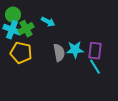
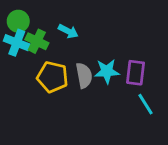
green cross: (26, 29) -> (37, 41), turned -35
yellow pentagon: (21, 53) -> (53, 77), moved
cyan line: (95, 67) -> (145, 104), moved

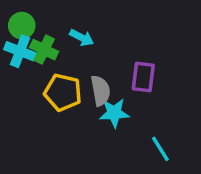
cyan star: (107, 71) -> (114, 113), moved
purple rectangle: (135, 73) -> (143, 77), moved
cyan line: (145, 104) -> (160, 149), moved

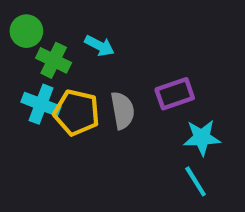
cyan cross: (20, 51) -> (41, 104), moved
purple rectangle: (143, 77) -> (175, 94), turned 64
cyan star: (114, 113) -> (202, 138), moved

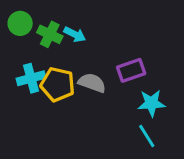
green cross: (54, 60) -> (50, 34), moved
cyan cross: (41, 104) -> (31, 78), turned -36
gray semicircle: (122, 110) -> (92, 83), turned -60

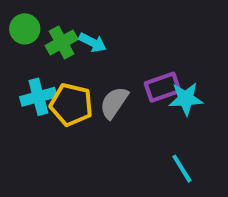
green cross: (50, 34) -> (62, 42), turned 35
gray semicircle: (92, 83) -> (114, 103), turned -76
cyan star: (151, 103) -> (186, 99), moved

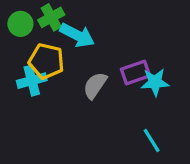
green cross: (62, 42) -> (51, 17), moved
cyan arrow: (93, 42) -> (77, 35), size x1.5
yellow pentagon: (71, 105) -> (46, 61), moved

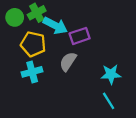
purple rectangle: (136, 72) -> (80, 36), moved
cyan cross: (32, 81) -> (32, 72), moved
cyan star: (155, 82) -> (111, 74), moved

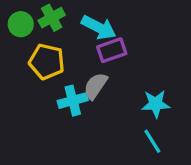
cyan arrow: (55, 26) -> (99, 27), moved
cyan cross: (32, 72) -> (73, 101), moved

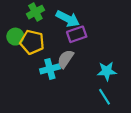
green circle: (21, 24) -> (15, 37), moved

